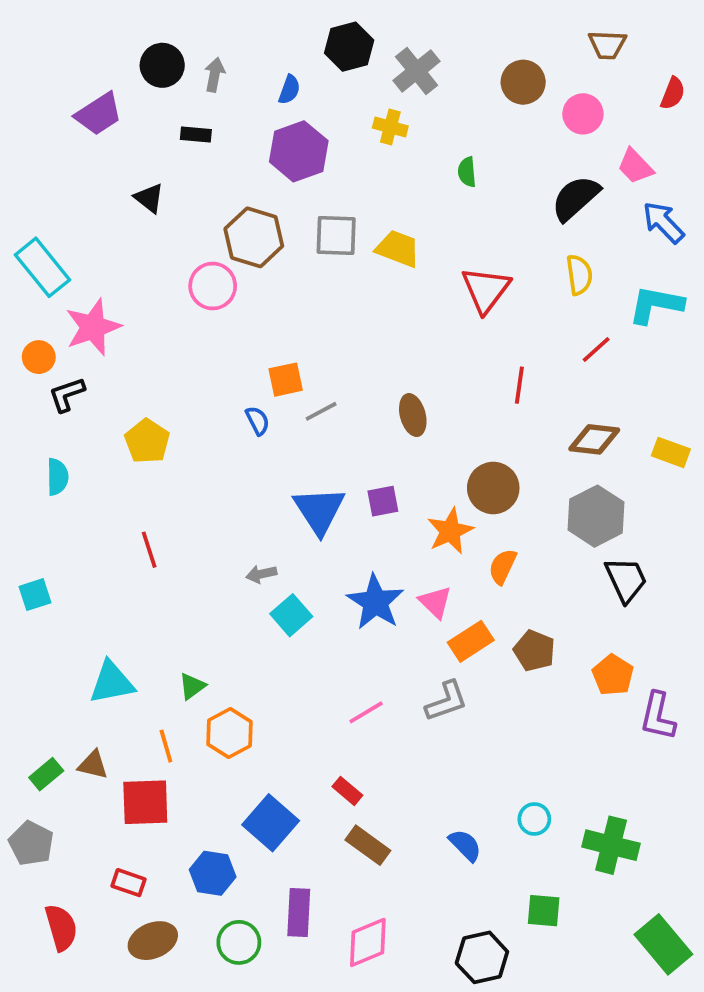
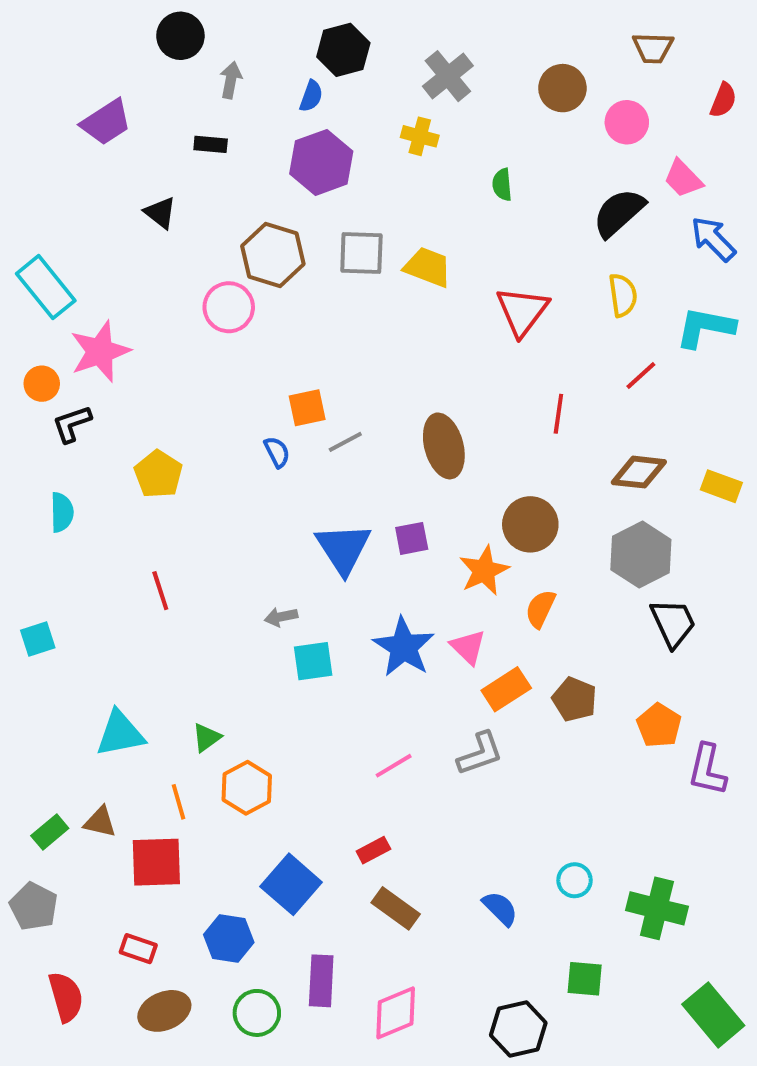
black hexagon: (349, 47) -> (343, 50), moved
black circle: (162, 65) -> (180, 36), moved
brown ellipse: (413, 415) -> (444, 446), size x1.4
cyan square: (291, 615) -> (313, 661), turned 33
red rectangle: (347, 791) -> (373, 850), turned -68

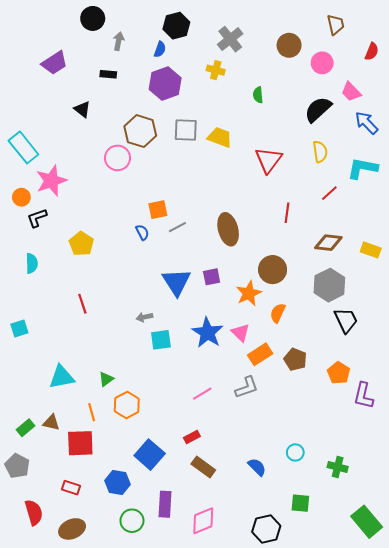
brown trapezoid: (653, 48) -> (336, 25), turned -105
green cross: (657, 908) -> (338, 467), size x0.7
brown ellipse: (164, 1011) -> (72, 529), moved

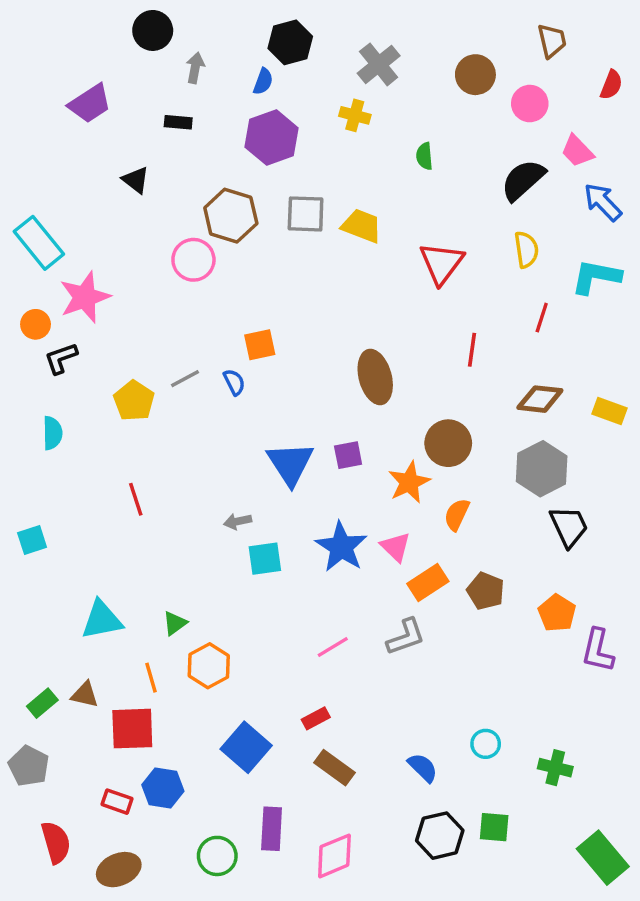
red line: (329, 193) -> (542, 318), turned -30
gray line: (177, 227) -> (185, 379), moved
blue hexagon: (118, 482) -> (163, 788), moved
black hexagon: (266, 529) -> (440, 836), moved

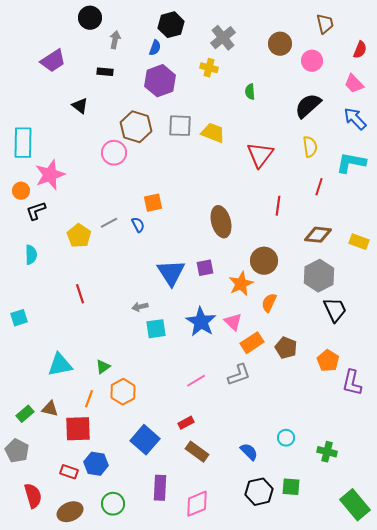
pink trapezoid: (577, 151) -> (354, 84), moved
cyan rectangle: (39, 243) -> (23, 143), turned 40
orange line: (151, 678) -> (89, 399), turned 36
green circle: (217, 856) -> (113, 504), moved

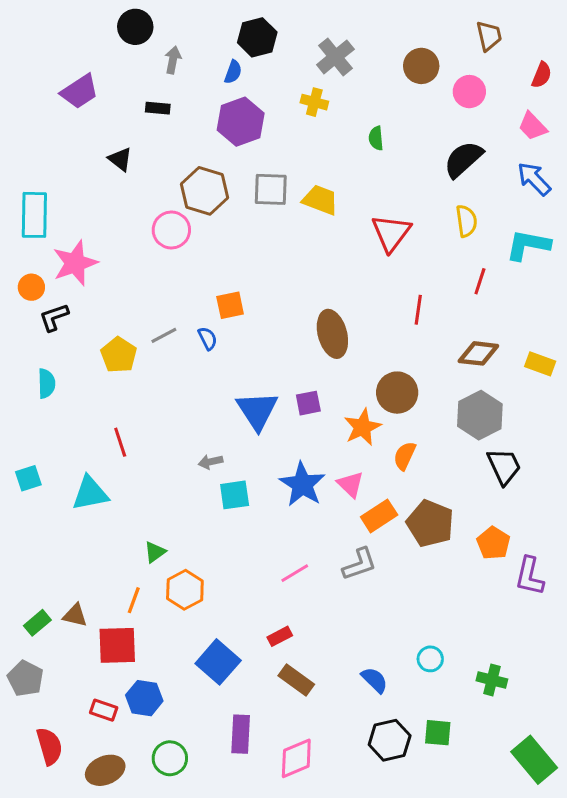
brown pentagon: (286, 348) -> (430, 523), size x1.4
cyan triangle: (60, 365) -> (90, 493), moved

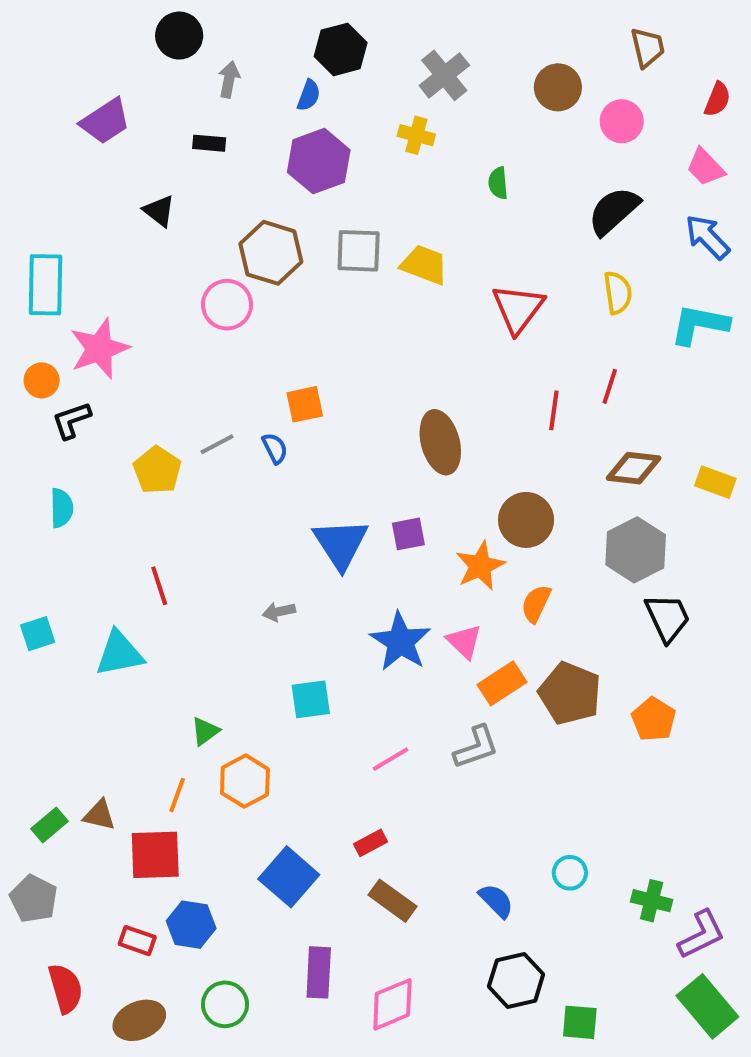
red line: (480, 281) -> (610, 386), moved
cyan square: (235, 495) -> (311, 699), moved
purple L-shape: (530, 576) -> (701, 935), moved, turned -129
green square: (438, 733) -> (580, 1022), moved

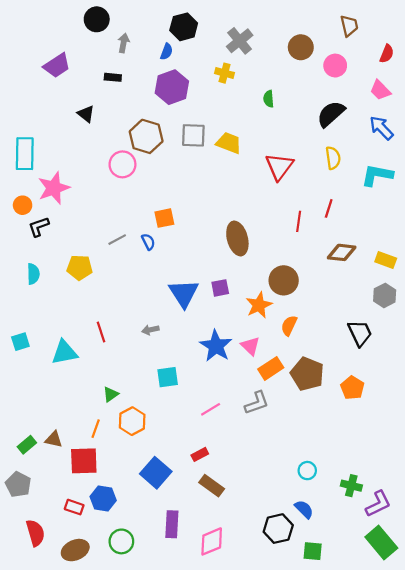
yellow pentagon: (157, 470) -> (79, 267), moved, turned -30
gray hexagon: (636, 550) -> (385, 295), moved, size x0.7
red line: (159, 586) -> (101, 332), moved
blue semicircle: (496, 901) -> (304, 509), moved

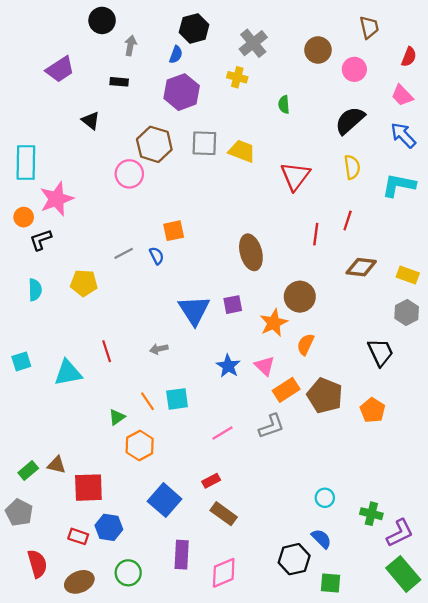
blue star: (216, 346) -> (228, 366), size x0.7
orange line: (96, 429) -> (148, 401), moved, turned -54

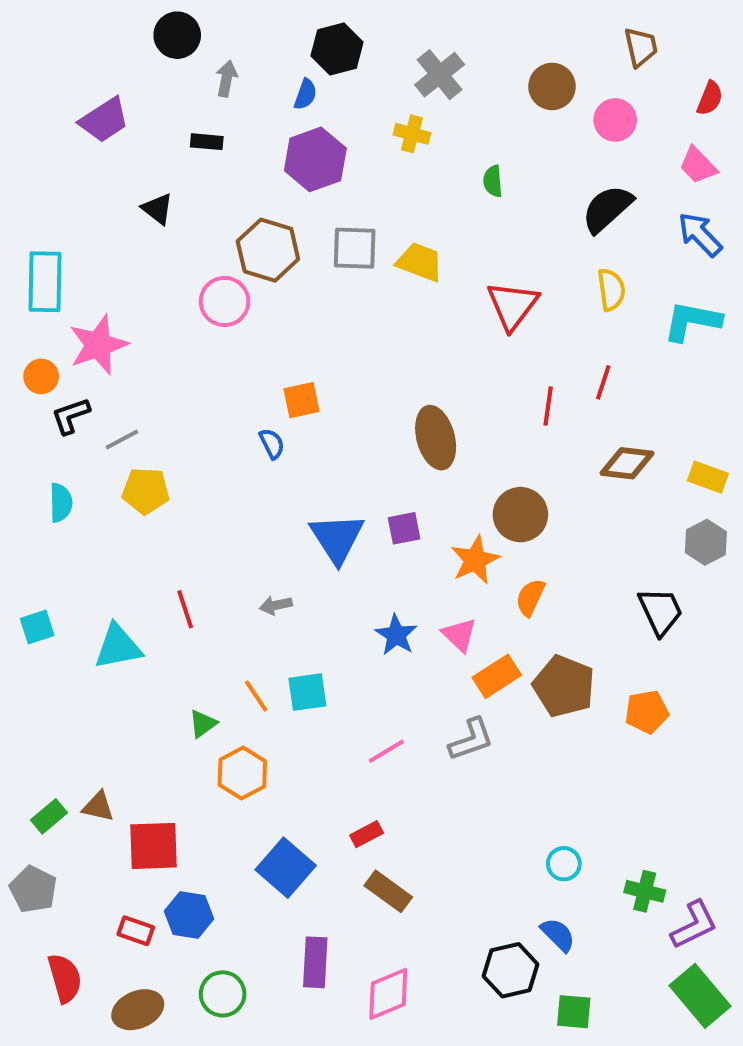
gray line: (124, 253) -> (122, 440), moved
orange pentagon: (373, 410) -> (647, 712), turned 30

